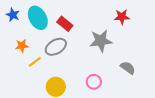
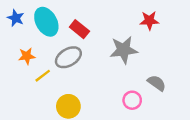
pink circle: (94, 82) -> (132, 100), moved

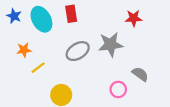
red rectangle: (79, 29) -> (71, 14), moved, turned 42
gray ellipse: (68, 57) -> (78, 51), moved

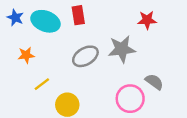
cyan ellipse: (41, 19) -> (46, 21), turned -40
yellow line: (38, 68) -> (42, 84), moved
pink circle: (118, 89) -> (130, 99), size x1.5

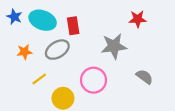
red rectangle: (78, 15) -> (73, 26), moved
gray ellipse: (85, 56) -> (57, 50), moved
pink circle: (130, 99) -> (94, 80), moved

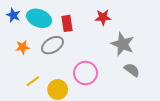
red star: (138, 19) -> (103, 17), moved
gray star: (114, 46) -> (123, 44), moved, turned 30
yellow line: (39, 79) -> (33, 81), moved

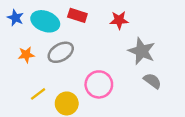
red rectangle: (67, 23) -> (77, 15), moved, turned -63

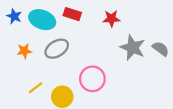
gray semicircle: (152, 81) -> (161, 49), moved

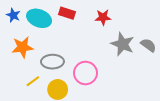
gray ellipse: (57, 49) -> (52, 62), moved, turned 30
orange star: (24, 51) -> (23, 47), size x1.5

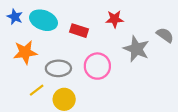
red rectangle: (67, 13) -> (79, 31), moved
gray semicircle: (148, 45) -> (165, 35), moved
pink circle: (85, 73) -> (97, 66), moved

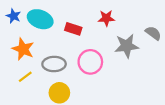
gray star: (136, 49) -> (127, 46), turned -30
orange star: (25, 52) -> (23, 49), turned 30
yellow line: (37, 90) -> (25, 77), moved

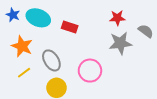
red star: (106, 18) -> (117, 18), moved
pink circle: (90, 62) -> (90, 71), moved
gray ellipse: (54, 64) -> (51, 60), turned 60

